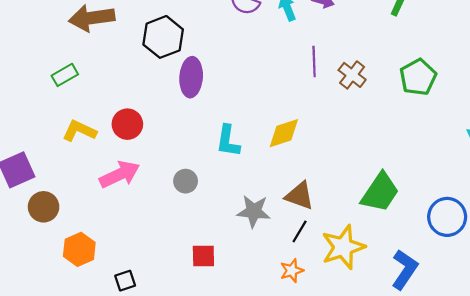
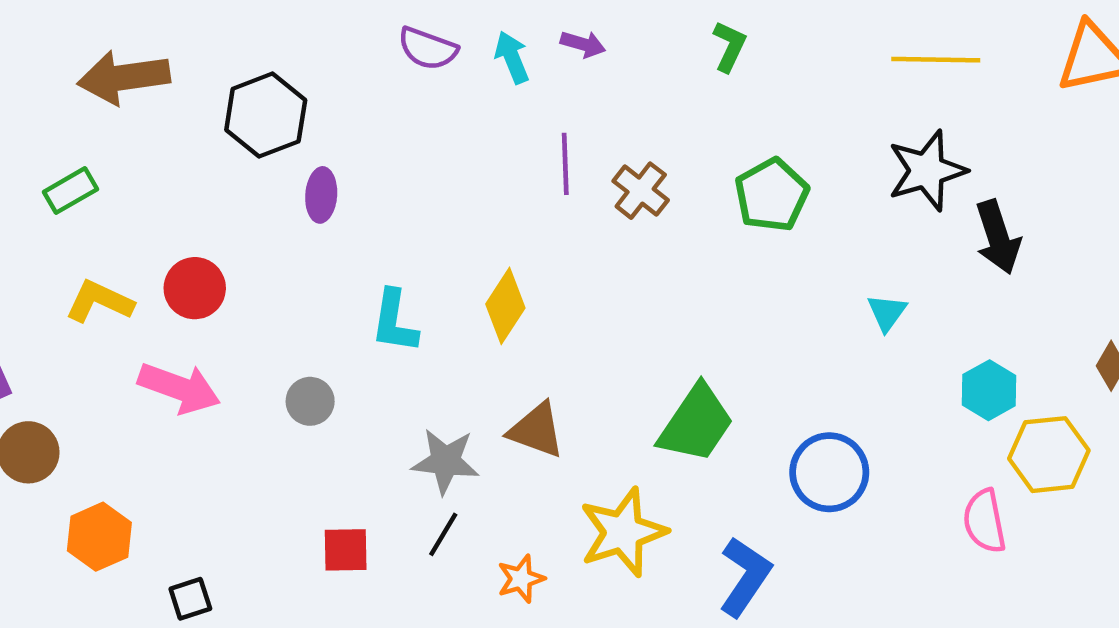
purple ellipse: (191, 77) -> (321, 195), size x0.7
yellow diamond: (284, 133) -> (505, 306), turned -39
pink arrow: (120, 174) -> (179, 388), turned 45
black line: (300, 231) -> (443, 534), moved

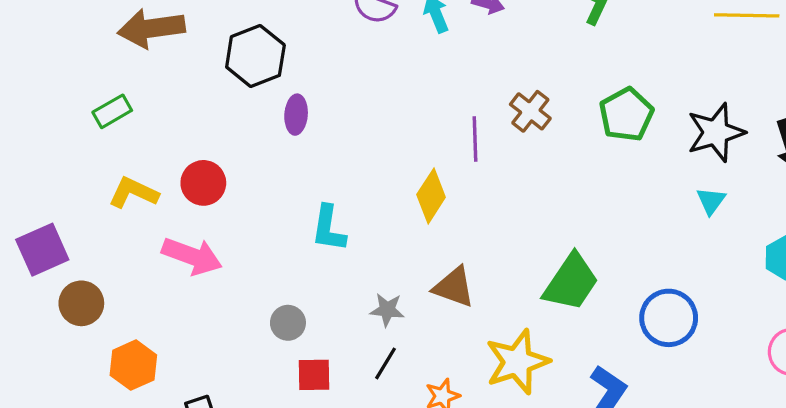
purple line: (565, 164) -> (475, 139), moved
black star: (927, 171) -> (716, 132), moved
cyan L-shape: (394, 321) -> (329, 228), moved
gray circle: (310, 401) -> (288, 323), moved
gray star: (445, 461) -> (387, 310), size x0.7

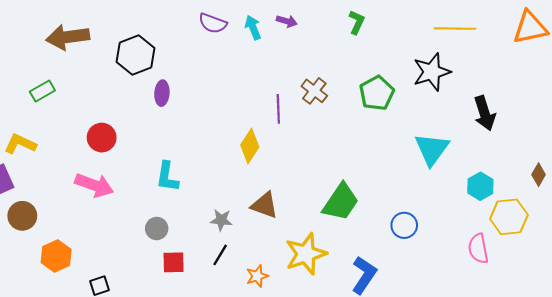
black star: (716, 132) -> (432, 72), moved
yellow L-shape: (133, 193) -> (20, 144), moved
cyan triangle: (711, 201) -> (432, 149), size x1.8
cyan L-shape: (329, 228) -> (167, 177), moved
blue circle: (669, 318) -> (404, 225), size x0.7

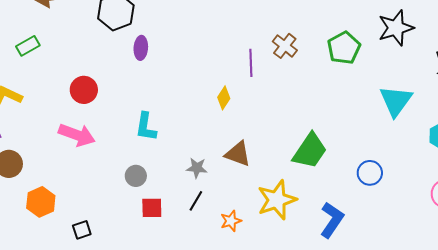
yellow diamond: (250, 146) -> (224, 98), size x0.7

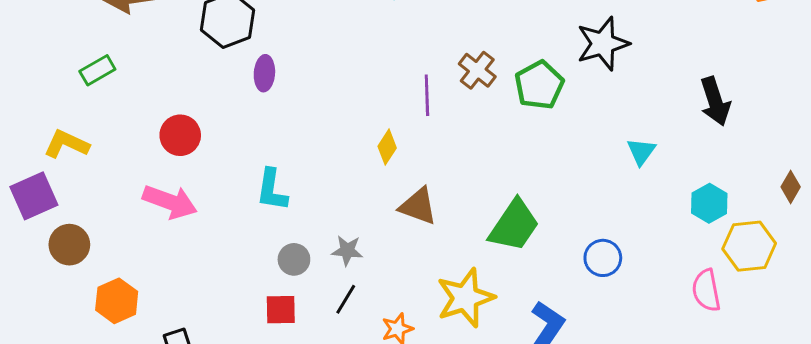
black star: (396, 28) -> (603, 44), moved
green pentagon: (344, 48) -> (539, 85), moved
cyan triangle: (396, 101) -> (641, 152), size x0.6
brown triangle: (238, 154) -> (418, 206), moved
gray circle: (136, 176) -> (294, 259), moved

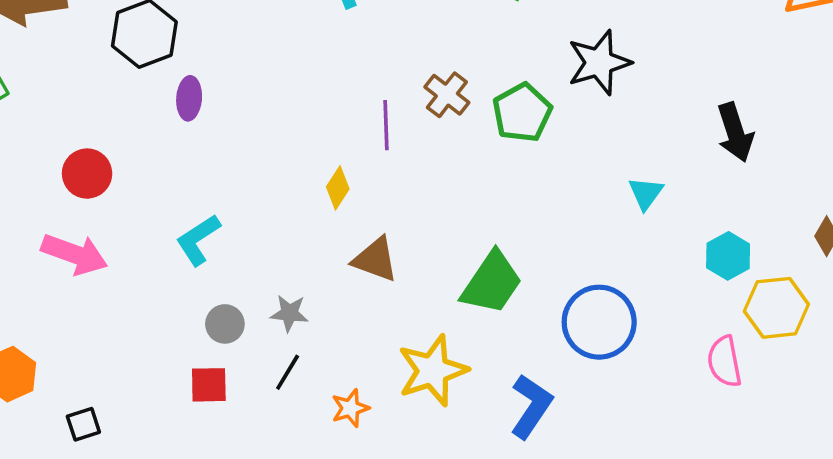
cyan L-shape: (272, 190) -> (198, 240), turned 48
blue circle: (603, 258) -> (599, 322), size x1.6

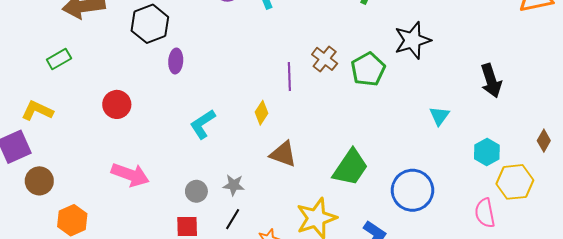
cyan L-shape: (198, 240) -> (203, 124), moved
pink arrow: (74, 254) -> (130, 175), moved

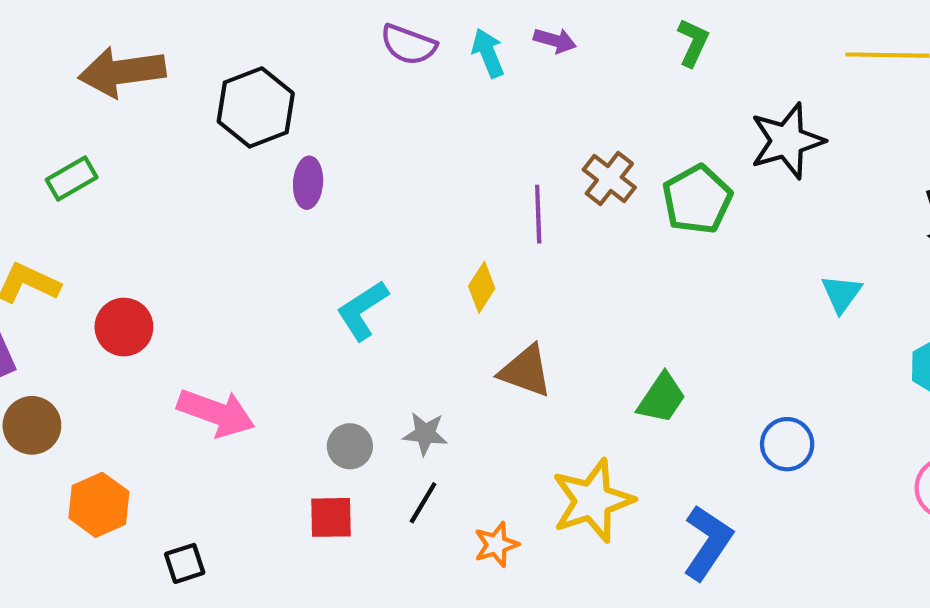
red circle: (117, 104) -> (124, 327), moved
green trapezoid: (350, 167) -> (662, 398), size x0.7
blue circle: (412, 190) -> (787, 444), size x0.6

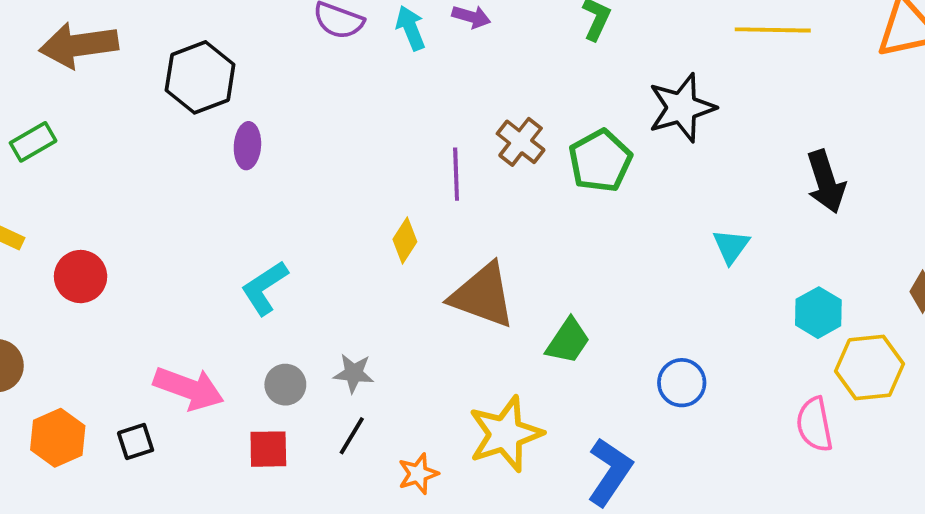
cyan L-shape: (362, 310) -> (264, 288), moved
brown triangle: (526, 371) -> (483, 295), moved, size x1.4
pink arrow: (216, 413) -> (189, 388), moved
black square: (185, 563) -> (136, 442), moved

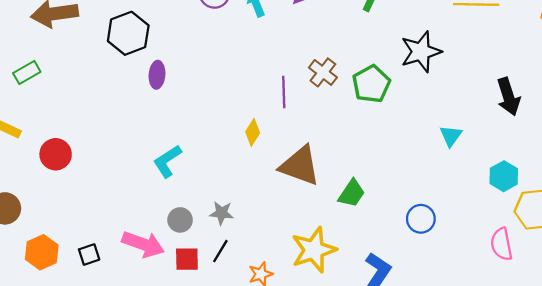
pink arrow: (189, 388) -> (143, 244), moved
red square: (268, 449) -> (187, 259), moved

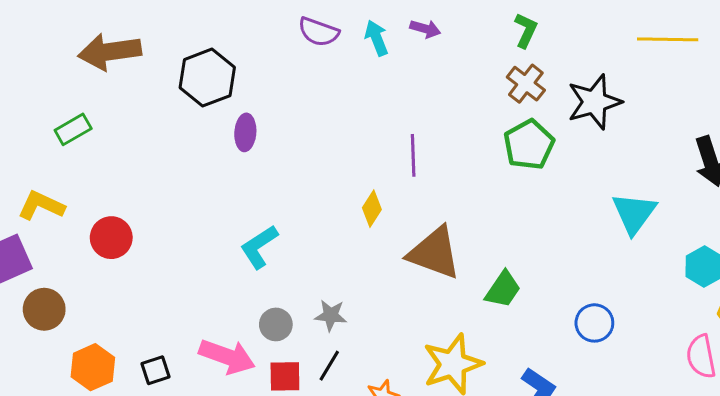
brown cross: (323, 72) -> (526, 84), moved
cyan triangle: (451, 136) -> (634, 213), size x1.5

